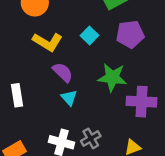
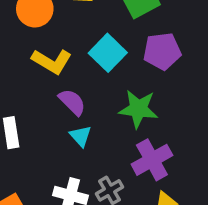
cyan square: (89, 36) -> (108, 53), size x1.5
purple cross: (142, 102) -> (152, 160), moved, turned -32

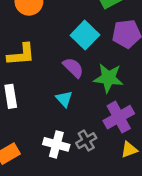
yellow L-shape: (52, 61) -> (21, 55), moved, turned -36
purple semicircle: (72, 102) -> (73, 68), moved

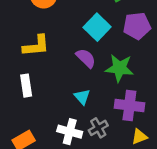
cyan triangle: (64, 99) -> (82, 97), moved
purple cross: (119, 117) -> (129, 105), turned 36

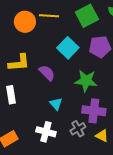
purple semicircle: (86, 58) -> (47, 73), moved
gray cross: (98, 128) -> (78, 129), moved
yellow triangle: (139, 137) -> (102, 136), turned 48

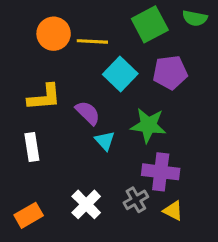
yellow line: (49, 16) -> (92, 41), moved
cyan triangle: (56, 104) -> (105, 141), moved
white cross: (46, 132) -> (86, 204), turned 30

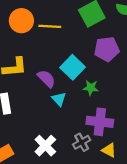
cyan square: (120, 74) -> (73, 67), moved
green star: (148, 125) -> (91, 88), size x0.6

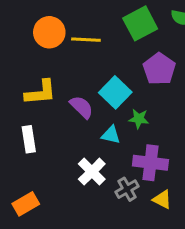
purple pentagon: (107, 49) -> (159, 69), turned -30
cyan triangle: (59, 99) -> (111, 135), moved, turned -35
white cross: (45, 146) -> (92, 172), moved

